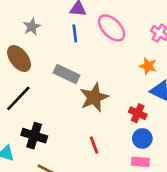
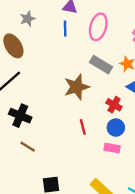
pink ellipse: (112, 28) -> (98, 27), turned 55
gray rectangle: (66, 74) -> (101, 65), moved
red line: (94, 145) -> (83, 127), moved

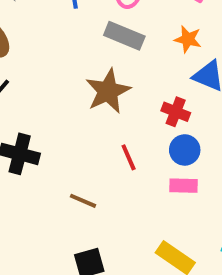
gray rectangle: (101, 65) -> (124, 36), moved
brown line: (28, 147) -> (83, 201), moved

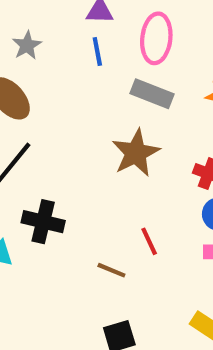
red line: (129, 157) -> (149, 241), moved

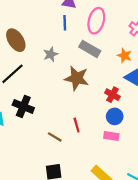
gray star: (27, 45) -> (51, 54), moved
brown star: (136, 153) -> (77, 78), turned 30

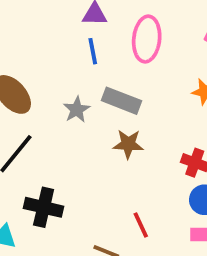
gray rectangle: (90, 49) -> (122, 101), moved
brown star: (77, 78) -> (128, 144), size x0.7

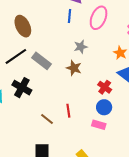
gray rectangle: (122, 101) -> (42, 61), moved
gray star: (77, 110) -> (81, 47), moved

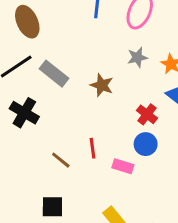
gray star: (81, 47) -> (137, 57), moved
pink rectangle: (99, 125) -> (123, 166), moved

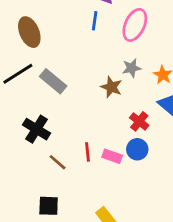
brown star: (102, 85) -> (111, 87), moved
black cross: (24, 113) -> (37, 129), moved
pink rectangle: (123, 166) -> (112, 156), moved

